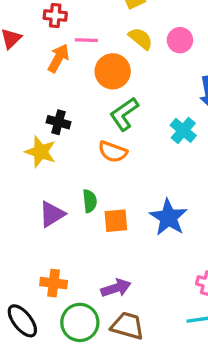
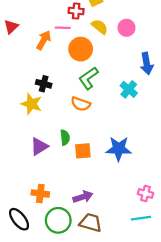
red cross: (55, 16) -> (76, 11), moved
blue star: (168, 217) -> (119, 149), turned -30

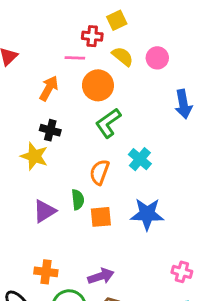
orange arrow: (44, 40) -> (49, 88), moved
cyan cross: (129, 89) -> (140, 159), moved
orange semicircle: (81, 104) -> (99, 172), moved, turned 90

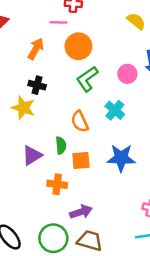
yellow semicircle: (123, 56) -> (136, 21), moved
pink circle: (157, 58) -> (127, 74), moved
orange semicircle: (99, 172) -> (80, 122), turned -45
orange cross: (46, 272) -> (57, 184), moved

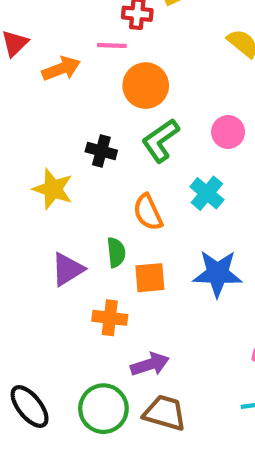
orange arrow: (36, 49) -> (61, 69), moved, turned 40
black cross: (37, 85) -> (101, 151), moved

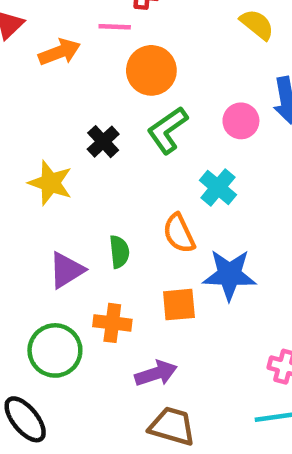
black cross: (101, 151) -> (103, 142), turned 32
orange semicircle: (148, 212) -> (179, 233), moved
orange square: (150, 278) -> (179, 305), moved
green circle: (103, 409) -> (55, 350), moved

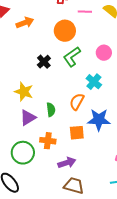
pink line: (115, 27) -> (85, 12), moved
yellow star: (50, 183) -> (24, 92), moved
orange semicircle: (179, 233) -> (77, 102), turned 54

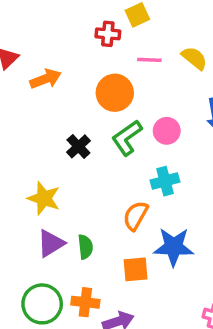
pink circle: (104, 53) -> (167, 131), moved
cyan cross: (94, 82) -> (165, 181), turned 35
green semicircle: (51, 110) -> (85, 247), moved
orange cross: (48, 141) -> (85, 302), moved

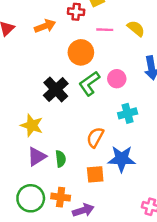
orange arrow: (46, 79) -> (45, 26), moved
black cross: (78, 146) -> (56, 89), size x1.5
cyan cross: (165, 181) -> (128, 113), moved

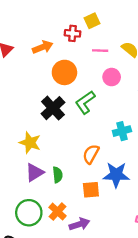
orange circle: (81, 52) -> (64, 72), moved
pink circle: (117, 79) -> (112, 77), moved
orange cross: (61, 197) -> (58, 212), turned 36

